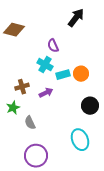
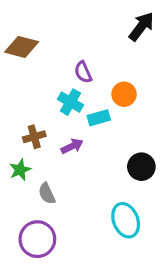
black arrow: (76, 18) -> (141, 26), moved
orange circle: (81, 74) -> (124, 94), moved
purple circle: (36, 156) -> (37, 239), moved

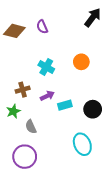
purple semicircle: (83, 72) -> (42, 27), moved
cyan rectangle: (99, 118) -> (65, 105), moved

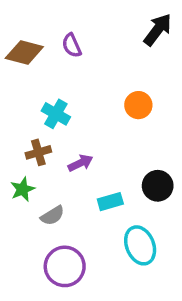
cyan cross: (46, 67) -> (56, 114), moved
cyan rectangle: (65, 105) -> (110, 202), moved
gray semicircle: (31, 127) -> (52, 216), turned -96
purple circle: (25, 157) -> (65, 266), moved

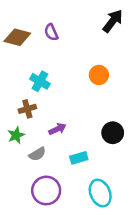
purple arrow: (80, 163) -> (57, 129), moved
cyan rectangle: (110, 202) -> (79, 158), moved
cyan ellipse: (140, 245) -> (100, 193), moved

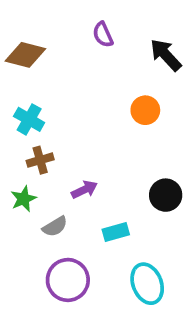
black arrow: (113, 21) -> (166, 55), moved, turned -80
purple semicircle: (51, 32) -> (103, 35), moved
cyan cross: (40, 81) -> (29, 119), moved

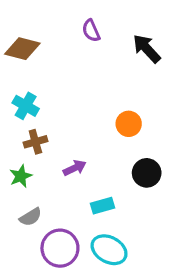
orange circle: (145, 110) -> (129, 124), moved
gray semicircle: (55, 226) -> (31, 217), moved
cyan ellipse: (147, 284) -> (109, 250), moved, turned -40

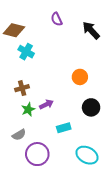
cyan cross: (26, 106) -> (26, 52), moved
green star: (21, 176) -> (28, 109), moved
cyan ellipse: (109, 250) -> (87, 155), moved

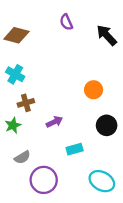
cyan cross: (26, 52) -> (15, 74), moved
green star: (28, 109) -> (13, 125), moved

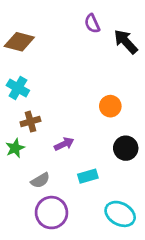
purple semicircle: (66, 22) -> (92, 24), moved
gray semicircle: (22, 157) -> (40, 180), moved

